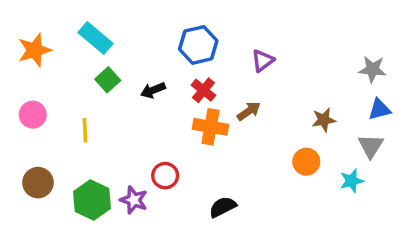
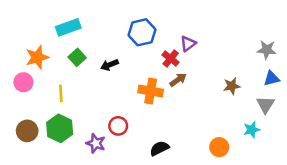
cyan rectangle: (95, 38) -> (68, 27), turned -60
orange star: (34, 50) -> (37, 57), moved
red cross: (203, 90) -> (171, 59), moved
orange circle: (306, 162) -> (219, 147), moved
green hexagon: (92, 200) -> (60, 128), moved

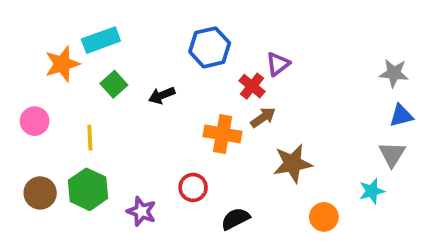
orange star: (37, 57) -> (62, 64), moved
brown star: (232, 86) -> (293, 163), moved, size x1.5
red circle: (118, 126) -> (193, 187), moved

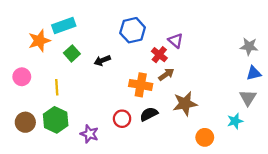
purple triangle: (278, 64) -> (176, 41), turned -42
black semicircle: (235, 219) -> (149, 114), moved

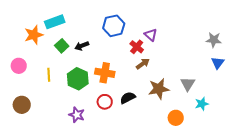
black arrow: (102, 60) -> (82, 46), moved
blue triangle: (254, 73) -> (218, 63), turned -40
orange cross: (141, 85) -> (105, 73), moved
gray triangle: (248, 98) -> (188, 84), moved
green hexagon: (56, 120) -> (78, 79), moved

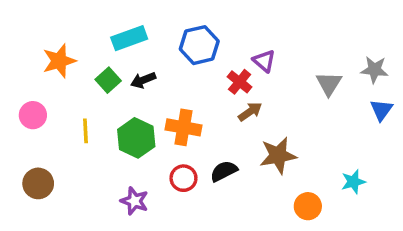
cyan rectangle: (55, 22) -> (129, 38), moved
gray triangle: (188, 84) -> (329, 84), moved

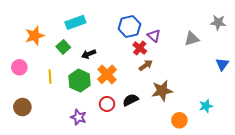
blue hexagon: (199, 45) -> (129, 27), moved
gray star: (374, 70) -> (218, 22), moved
black arrow: (143, 80) -> (89, 54), moved
gray triangle: (329, 84) -> (192, 39), moved, turned 42
orange cross: (183, 127) -> (107, 74), turned 36

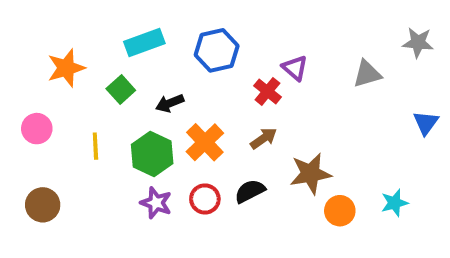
blue hexagon: (129, 27) -> (217, 50), moved
brown arrow: (146, 65) -> (264, 138), moved
purple star: (78, 117) -> (156, 203), moved
orange circle: (179, 120) -> (340, 211), moved

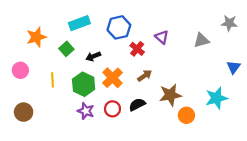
red cross: (267, 91) -> (137, 49), moved
cyan star: (395, 203) -> (216, 98), moved, size x1.5

